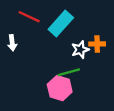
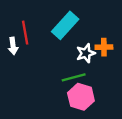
red line: (29, 17) -> (25, 33), moved, turned 55
pink hexagon: (60, 88) -> (81, 97), moved

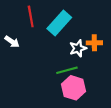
red line: (25, 33) -> (31, 16), moved
white arrow: (13, 46) -> (12, 42), turned -48

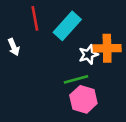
white arrow: (12, 42) -> (14, 47), turned 32
orange cross: (94, 43) -> (107, 48), size x1.5

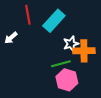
white arrow: (14, 47) -> (11, 38), turned 72
orange cross: (107, 48) -> (84, 51), moved

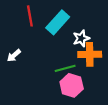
white arrow: (11, 38) -> (14, 55), moved
white star: (71, 44) -> (81, 38), moved

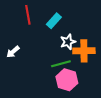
cyan rectangle: (58, 22) -> (54, 21), size x0.7
white star: (81, 38) -> (68, 42), moved

